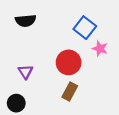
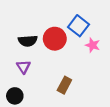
black semicircle: (26, 21) -> (28, 41), moved
red circle: (69, 62) -> (55, 39), moved

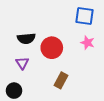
blue square: (79, 26) -> (84, 16), moved, turned -30
red circle: (55, 39) -> (52, 48), moved

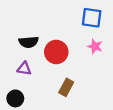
purple triangle: (22, 63) -> (24, 69), turned -48

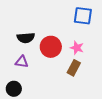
pink star: (95, 46) -> (77, 48), moved
brown rectangle: (66, 87) -> (74, 68), moved

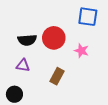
red circle: (51, 47) -> (54, 38), moved
brown rectangle: (74, 68) -> (57, 76), moved

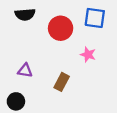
red circle: (54, 38) -> (61, 28), moved
black semicircle: (27, 40) -> (25, 14), moved

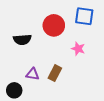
black semicircle: (25, 14) -> (22, 40), moved
purple triangle: (25, 71) -> (32, 74), moved

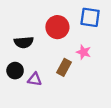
brown rectangle: (55, 73) -> (64, 67), moved
black circle: (14, 90) -> (15, 71), moved

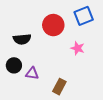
blue square: (90, 17) -> (84, 16), turned -30
brown rectangle: (64, 67) -> (59, 87), moved

